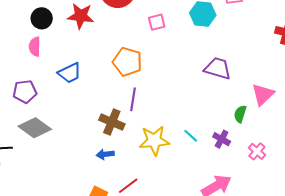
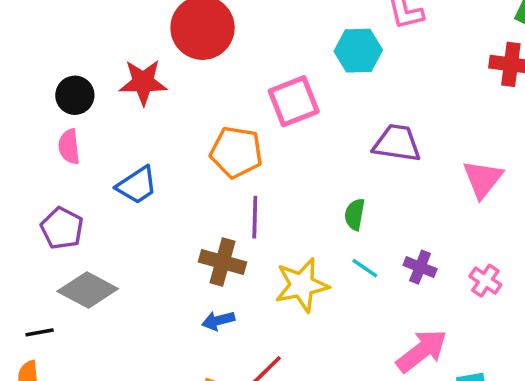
pink square: (157, 22) -> (294, 101), moved, size x1.6
purple pentagon: (25, 92) -> (62, 228), turned -30
green semicircle: (240, 114) -> (355, 214), moved

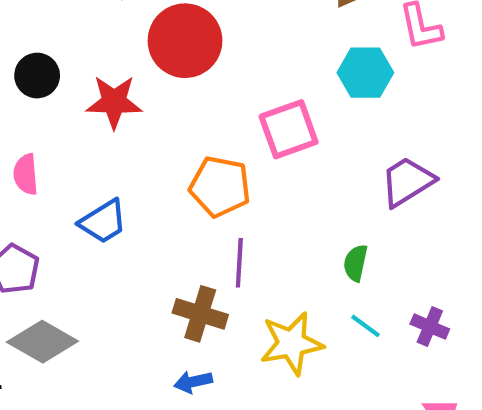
black circle: (75, 95) -> (37, 76), moved
purple trapezoid: (397, 143) -> (407, 182), turned -42

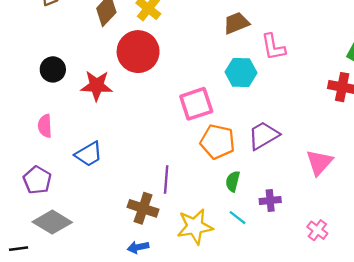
orange pentagon: (220, 187) -> (218, 142), moved
purple cross: (430, 327) -> (270, 201), moved, turned -30

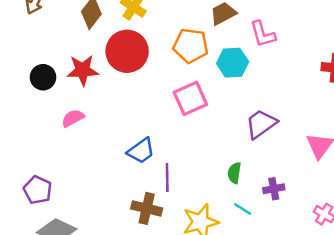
red star: (97, 86) -> (83, 70), moved
pink semicircle: (45, 126) -> (73, 118), moved, turned 70
orange pentagon: (218, 142) -> (191, 46), moved
blue trapezoid: (89, 154) -> (141, 151), moved

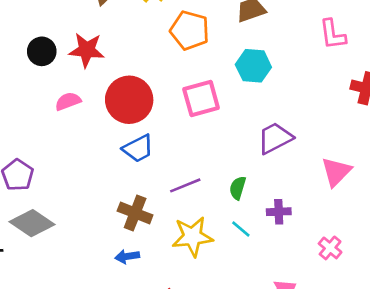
pink L-shape: (263, 34) -> (333, 34), moved
orange pentagon: (191, 46) -> (190, 30), moved
red circle: (127, 51) -> (129, 100), moved
purple line: (167, 177) -> (185, 185), moved, turned 60

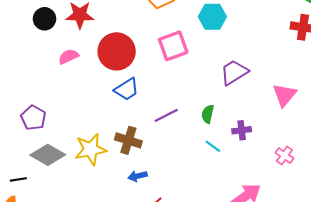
yellow star: (192, 237) -> (91, 149), moved
blue arrow: (127, 256) -> (138, 176), moved

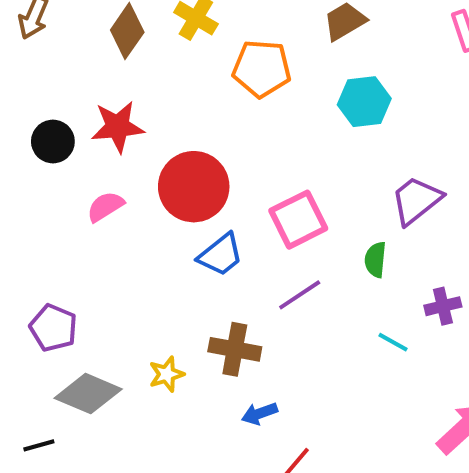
pink square: (173, 46) -> (298, 220), moved
green semicircle: (208, 114) -> (375, 260), moved
yellow star: (91, 149) -> (167, 374), size x0.6

